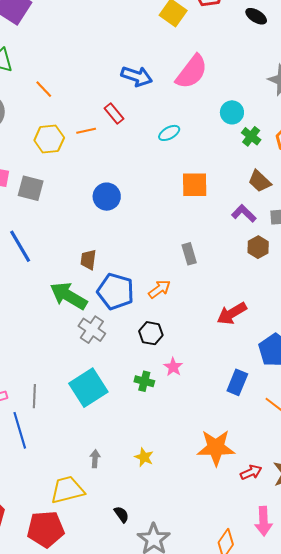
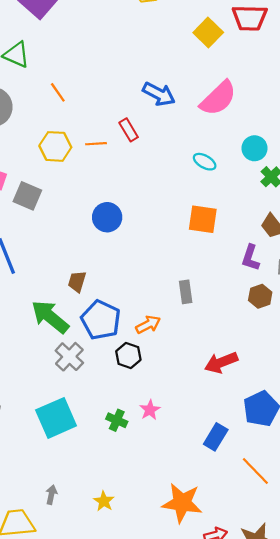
cyan ellipse: (169, 133) -> (205, 162), moved, turned 50
purple L-shape: (244, 213) -> (251, 258), turned -125
black hexagon: (151, 333) -> (128, 355), moved

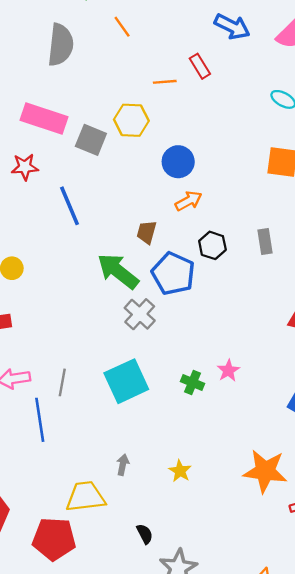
yellow hexagon: (55, 146) -> (131, 120), moved
orange arrow: (148, 325) -> (189, 201), moved
black hexagon: (128, 355) -> (212, 245), moved

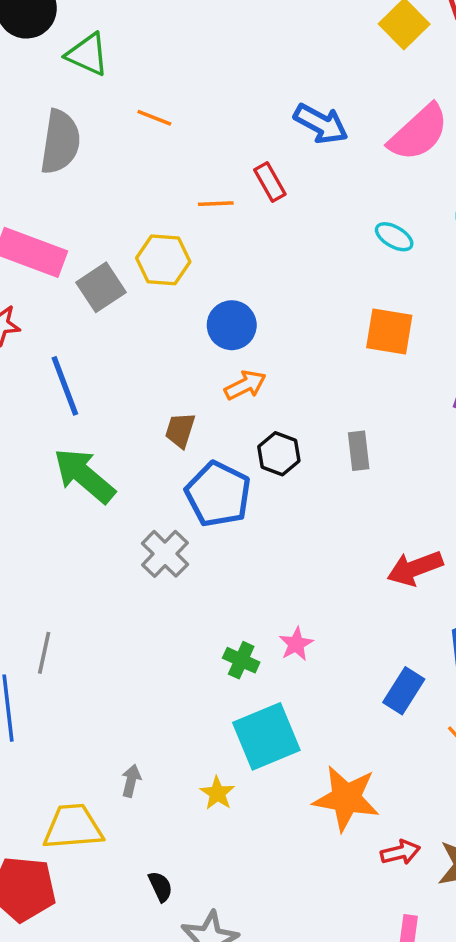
orange line: (122, 27) -> (154, 118), turned -35
gray square: (91, 140) -> (101, 287), turned 32
green arrow: (118, 271) -> (84, 476), moved
cyan square: (126, 381) -> (266, 736), moved

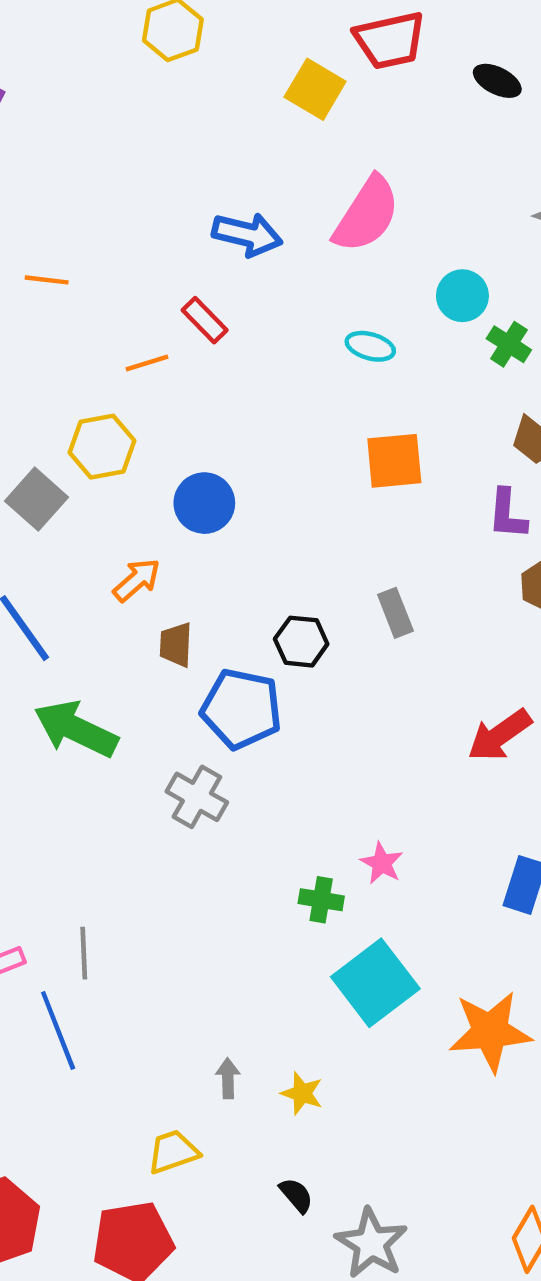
orange arrow: (245, 385) -> (137, 580), moved
yellow star: (217, 793) -> (302, 1093), moved
yellow trapezoid: (73, 827) -> (173, 1152), size x0.7

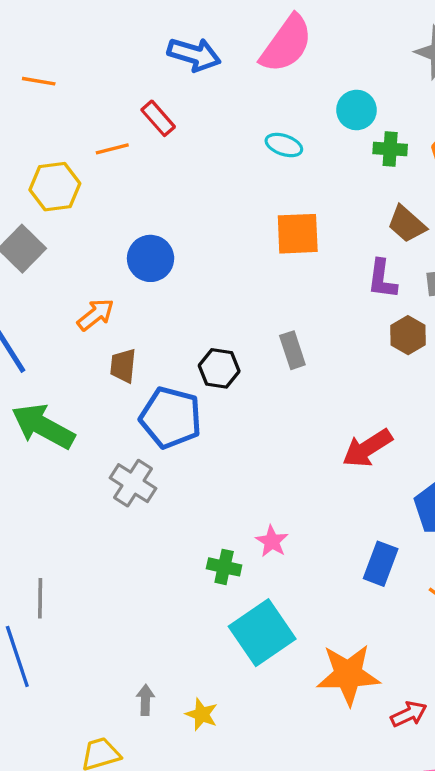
green cross: (509, 344) -> (390, 149), turned -32
yellow hexagon: (102, 447) -> (55, 187), moved

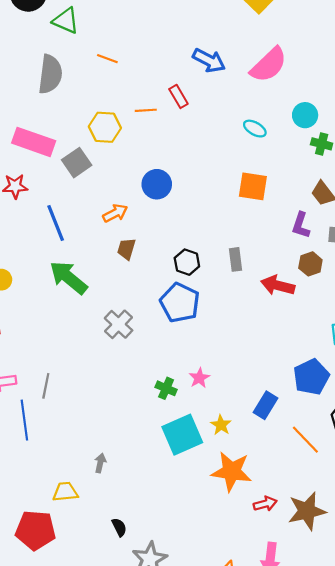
blue pentagon: (171, 418) -> (180, 303), moved
red arrow: (367, 448) -> (278, 285), moved, turned 36
yellow star: (202, 714) -> (221, 425), moved

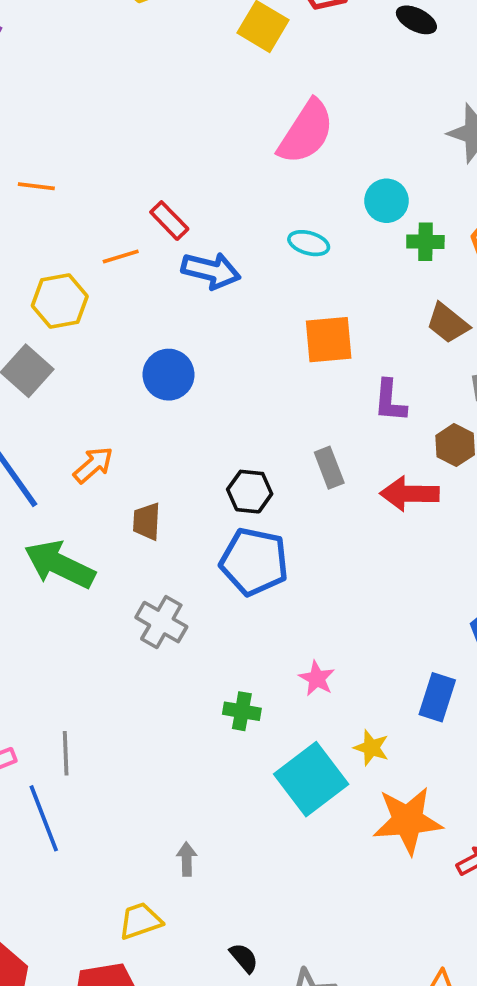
blue arrow: (209, 60) -> (211, 271), moved
orange arrow: (115, 213) -> (93, 465), moved
purple L-shape: (301, 225) -> (390, 401), moved
brown trapezoid: (126, 249) -> (147, 521), moved
green cross: (166, 388) -> (242, 711), moved

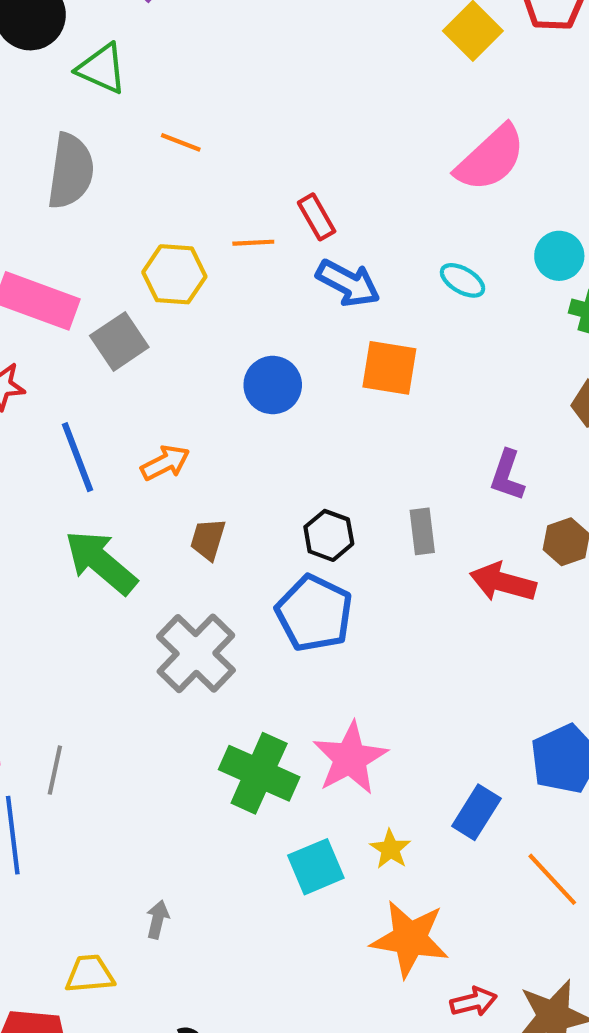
orange square: (329, 340) -> (389, 368), moved
gray cross: (161, 622) -> (196, 653), size x1.4
pink star: (317, 678) -> (350, 758), size x1.8
green cross: (242, 711) -> (259, 773), size x1.8
cyan square: (311, 779) -> (316, 867), size x0.7

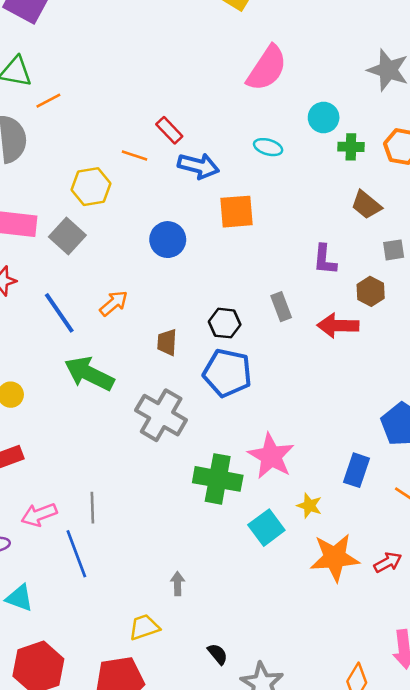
orange line: (181, 142) -> (48, 101), moved, turned -35
orange line: (253, 243) -> (134, 155), turned 35
brown trapezoid: (208, 539) -> (167, 342), moved
red arrow: (474, 1002) -> (388, 562), moved

